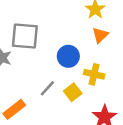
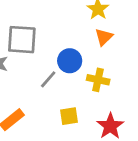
gray line: (47, 88) -> (48, 79), moved
yellow square: (73, 92) -> (69, 116), moved, turned 30

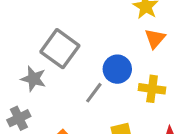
gray square: (22, 40) -> (60, 49), turned 36

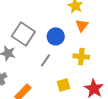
blue circle: (117, 69) -> (56, 36), moved

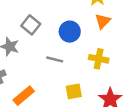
gray square: (23, 34) -> (31, 25), size x0.7
gray line: (46, 60) -> (55, 59), turned 64

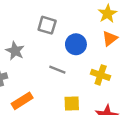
gray square: (31, 25) -> (47, 25), moved, turned -30

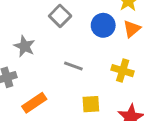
gray square: (47, 25) -> (60, 16), turned 30
blue circle: (76, 44) -> (103, 25), moved

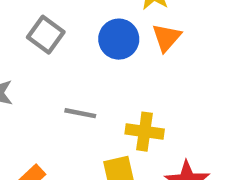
yellow cross: (123, 71) -> (145, 132), moved

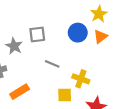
gray square: (46, 35) -> (37, 34), moved, turned 35

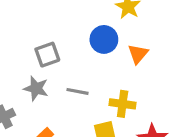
orange triangle: (100, 37) -> (138, 54), moved
gray star: (14, 46) -> (36, 88), moved

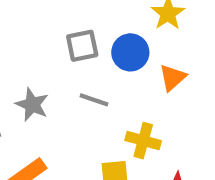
gray square: (47, 55) -> (82, 46), moved
gray line: (77, 91) -> (94, 100), moved

